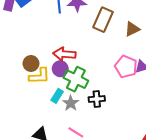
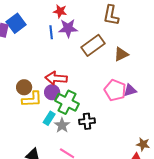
brown rectangle: (103, 20) -> (93, 45), turned 30

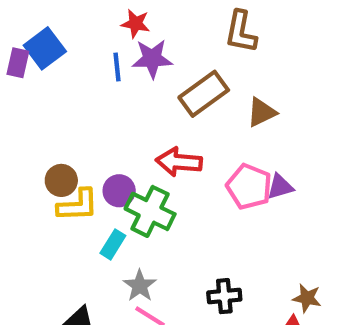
red arrow: (56, 78) -> (179, 162), moved
black cross: (87, 121) -> (224, 296), moved
gray star: (62, 125) -> (140, 286), moved

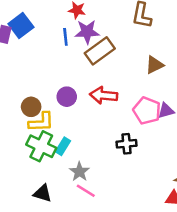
brown rectangle: (204, 94) -> (100, 51), moved
purple circle: (119, 191) -> (67, 97), moved
green cross: (150, 211) -> (41, 146), moved
black cross: (224, 296) -> (126, 144), moved

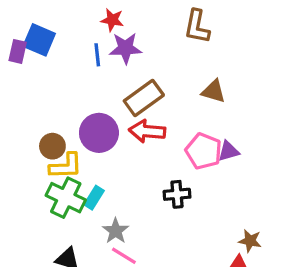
blue square: (21, 25) -> (39, 40), turned -30
brown rectangle: (100, 51) -> (144, 98), moved
brown triangle: (154, 65) -> (214, 91), turned 42
purple circle: (67, 97) -> (99, 133), size x1.5

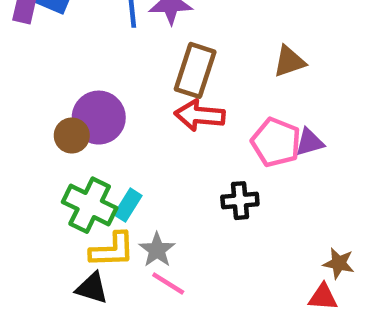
brown triangle: (214, 91) -> (289, 61), turned -35
brown rectangle: (144, 98) -> (195, 70), turned -36
purple circle: (99, 133) -> (99, 118), moved
yellow L-shape: (66, 166) -> (112, 250), moved

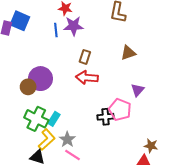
brown rectangle: (195, 70) -> (85, 57), size x0.6
pink pentagon: (276, 142) -> (120, 110), moved
purple triangle: (310, 142) -> (138, 90), turned -32
yellow L-shape: (112, 250) -> (47, 140), turned -40

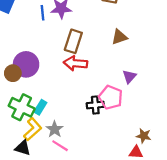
brown rectangle: (85, 57) -> (73, 41), size x1.5

